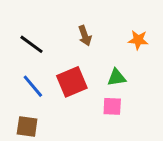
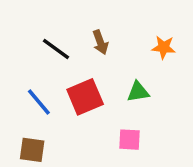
black line: (31, 44) -> (56, 49), moved
pink square: (112, 106) -> (129, 140), moved

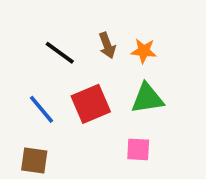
orange star: (164, 47) -> (144, 51), moved
green triangle: (138, 92) -> (147, 98), size x1.4

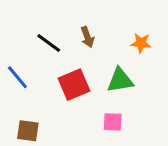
orange star: (144, 51) -> (141, 43), moved
blue line: (41, 109) -> (17, 77), moved

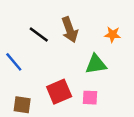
brown arrow: (87, 37) -> (70, 30), size x1.5
red square: (74, 85) -> (59, 92), moved

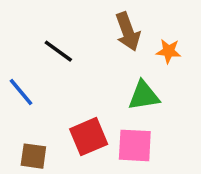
brown arrow: (70, 30) -> (128, 32), moved
pink square: (90, 98) -> (135, 145), size x1.5

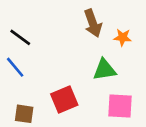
black line: (58, 51) -> (20, 37), moved
pink square: (135, 145) -> (120, 106), moved

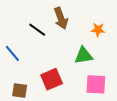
brown arrow: (93, 23) -> (61, 18), moved
black line: (20, 37) -> (37, 30), moved

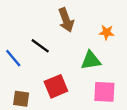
black line: (37, 30) -> (40, 46), moved

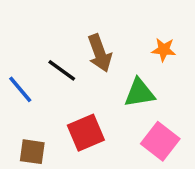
brown arrow: (66, 20) -> (100, 53), moved
pink square: (104, 92) -> (160, 141), turned 35

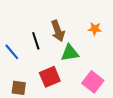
black line: (62, 70) -> (36, 41), turned 36
green triangle: (139, 93) -> (70, 53), moved

